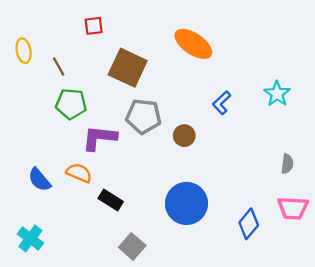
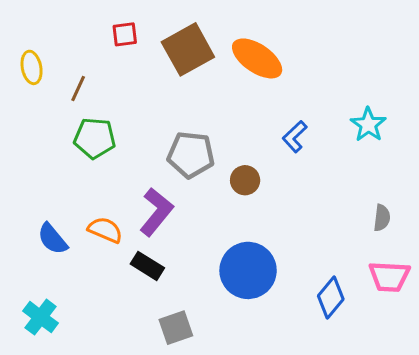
brown line: (59, 67) -> (78, 89), turned 54
brown square: (128, 68) -> (188, 49), moved, turned 36
purple L-shape: (99, 138) -> (156, 212), moved, turned 123
gray square: (132, 246) -> (176, 328), turned 30

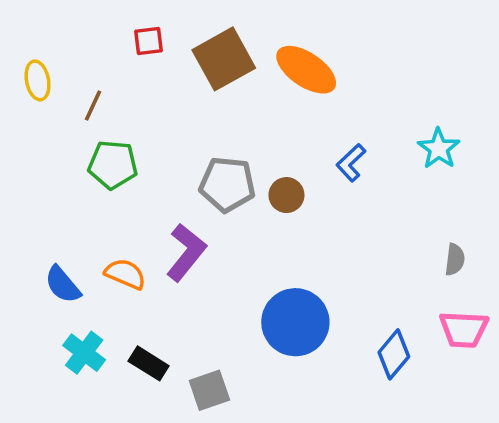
brown circle: (245, 180) -> (286, 195), moved
black rectangle: (147, 266) -> (149, 363), moved
cyan cross: (41, 317) -> (84, 353), moved

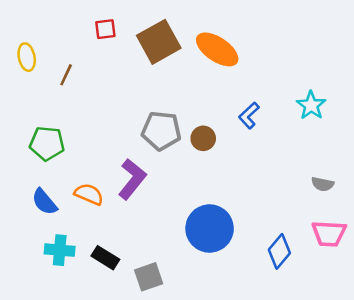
green pentagon: (113, 165) -> (47, 143), moved
gray semicircle: (455, 260) -> (323, 184), turned 95
cyan cross: (84, 353) -> (60, 250), turned -32

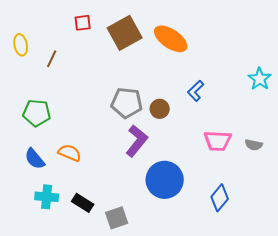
cyan star: (311, 105) -> (260, 79), moved
purple L-shape: (132, 179) -> (137, 141), moved
pink trapezoid: (329, 234) -> (218, 141), moved

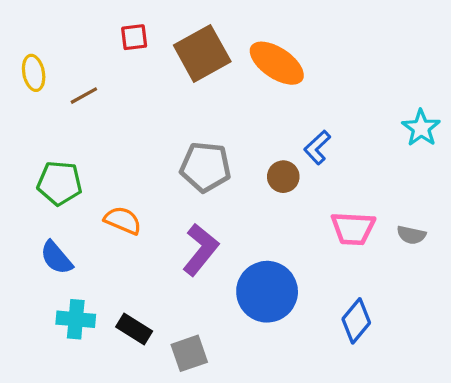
brown line: (52, 59) -> (84, 96), turned 36
brown circle: (160, 109) -> (283, 177), moved
purple L-shape: (137, 141) -> (201, 250), moved
orange semicircle: (70, 153) -> (123, 220), moved

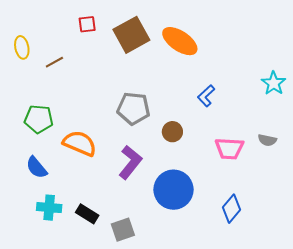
brown circle: (283, 177) -> (172, 132), moved
orange semicircle: (123, 220) -> (80, 143), size x1.4
gray semicircle: (411, 235) -> (267, 140), moved

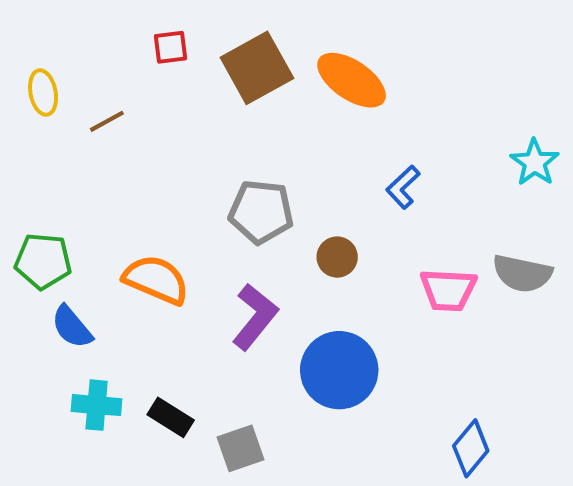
green pentagon: (39, 119) -> (43, 261), moved
gray semicircle: (267, 140) -> (522, 273), size x1.6
blue diamond: (231, 209) -> (471, 448), moved

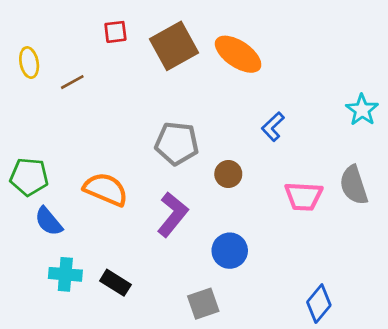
gray semicircle: (522, 273) -> (354, 185), turned 60
blue circle: (339, 370) -> (230, 251), size x0.7
gray square: (240, 448) -> (203, 304), moved

